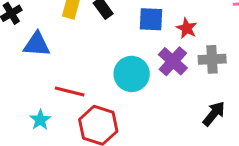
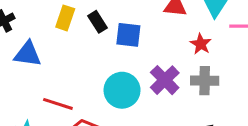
blue square: (151, 19) -> (128, 35), moved
red star: (187, 28) -> (201, 44), moved

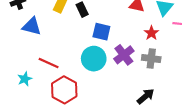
blue square: (128, 35) -> (101, 32), moved

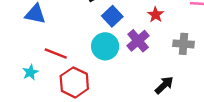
blue square: (101, 32) -> (112, 16), turned 36
red star: (151, 33) -> (156, 15), moved
gray cross: (151, 58) -> (183, 44), moved

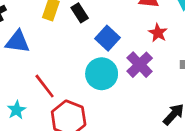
red line: (56, 54) -> (45, 86), turned 35

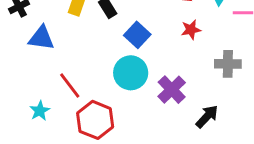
red star: (158, 33) -> (191, 30), turned 30
purple cross: (140, 65) -> (172, 90), moved

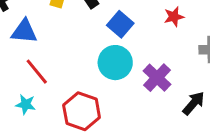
red line: (70, 86) -> (37, 72), moved
cyan star: (40, 111) -> (26, 104), turned -30

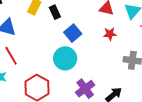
purple cross: (157, 78) -> (85, 89), moved

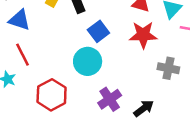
red star: (110, 34) -> (143, 35), size x1.6

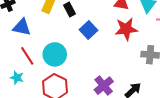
cyan circle: (88, 61) -> (55, 54), moved

